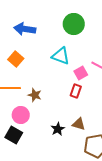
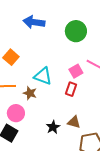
green circle: (74, 24) -> (76, 31), moved
blue arrow: (25, 29) -> (34, 22), moved
cyan triangle: (61, 56) -> (43, 76), moved

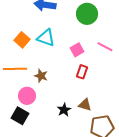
pink square: (76, 71) -> (77, 50), moved
cyan triangle: (43, 76) -> (46, 38), moved

